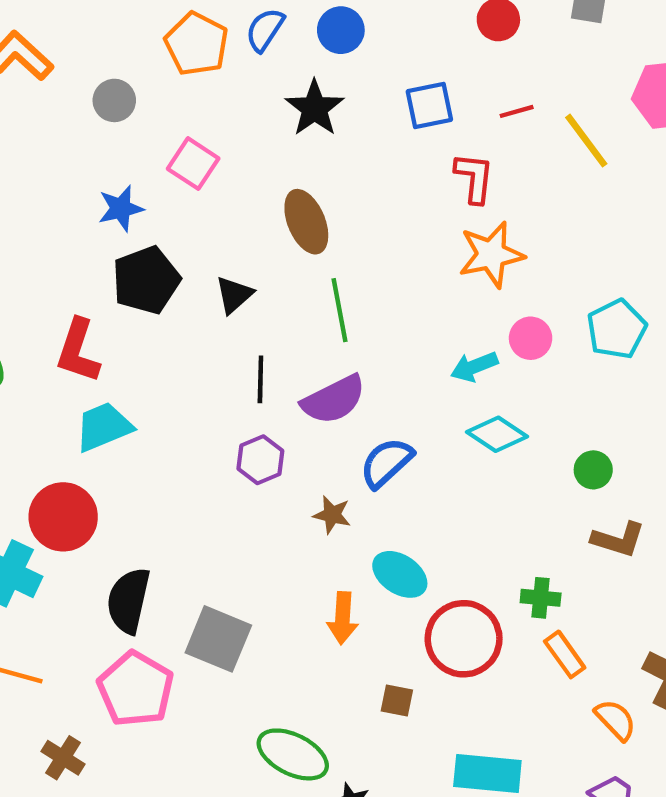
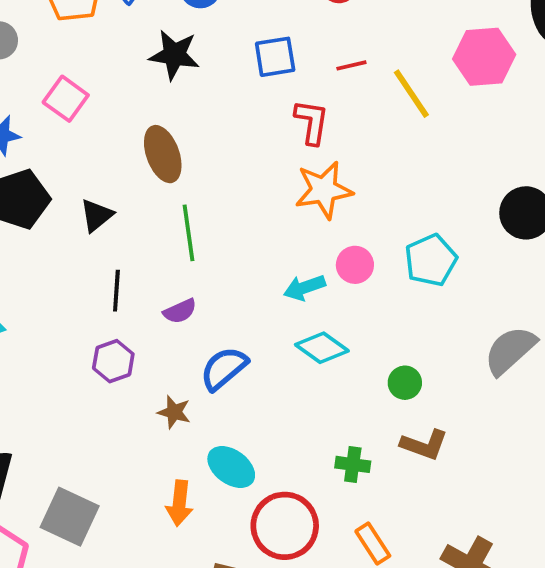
black star: (315, 108) -> (174, 55), turned -30
purple semicircle: (334, 400) -> (180, 311), size x0.6
green cross: (541, 598) -> (353, 464), moved

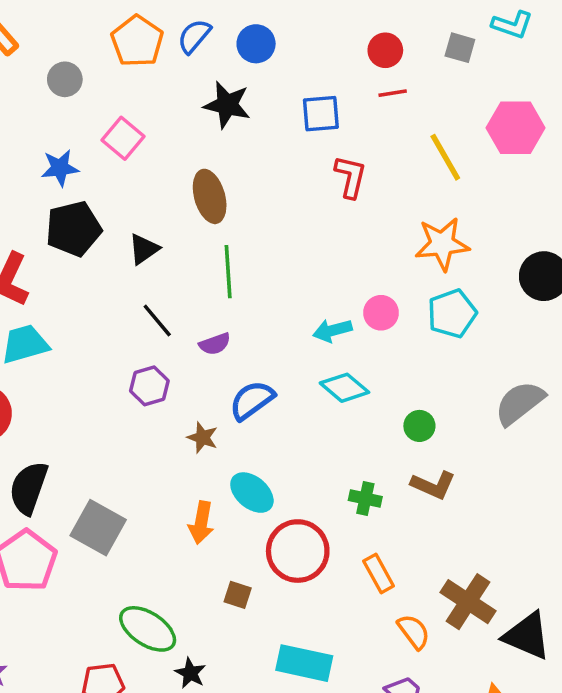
red line: (351, 65) -> (393, 93), moved
orange star: (324, 190) -> (442, 244), moved
black line: (116, 291) -> (157, 321), turned -48

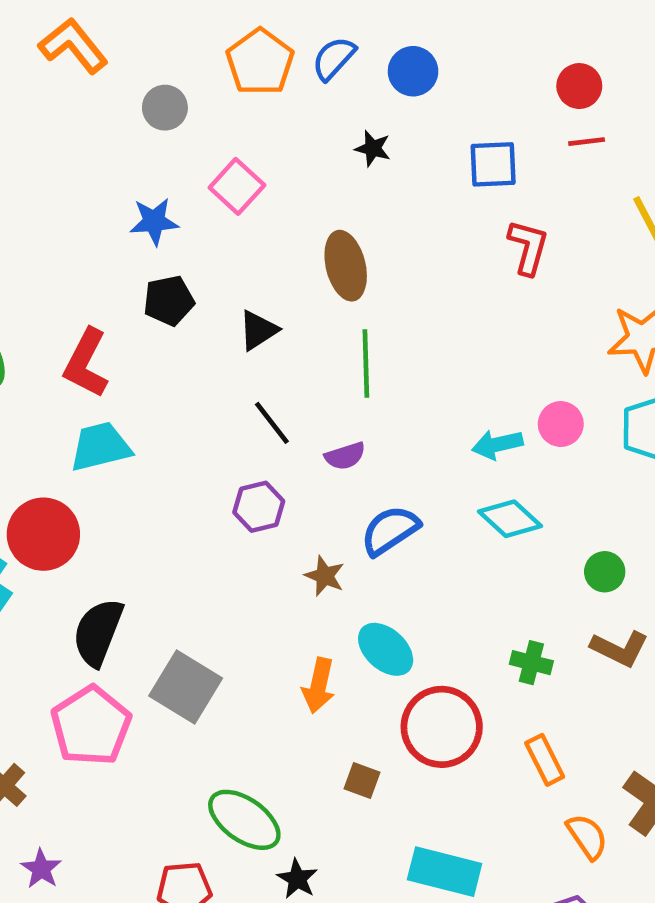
black star: (227, 105) -> (373, 148), size x0.6
black pentagon: (74, 229) -> (169, 301), size x0.7

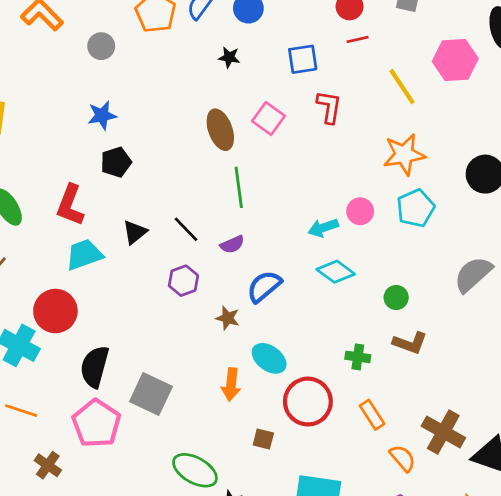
pink square: (237, 186) -> (268, 119), moved
black triangle: (258, 330) -> (135, 232), moved

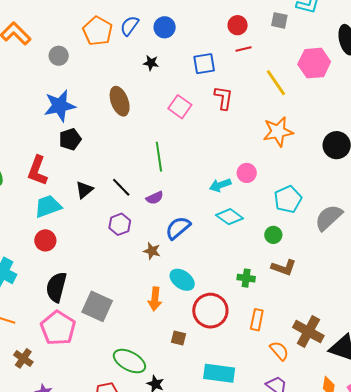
blue star: (102, 115) -> (60, 106), size x1.5
brown ellipse: (220, 130) -> (120, 101), moved
cyan pentagon: (416, 208) -> (288, 199), moved
red circle: (55, 311) -> (45, 240), moved, size x0.7
orange rectangle: (372, 415) -> (257, 320), turned 45

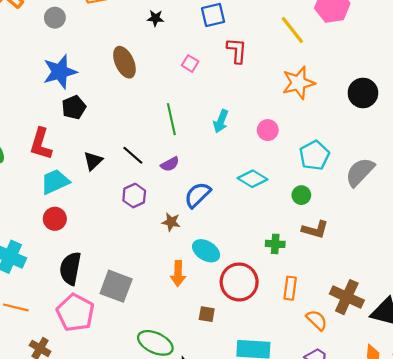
pink square: (180, 107) -> (190, 63), size x0.7
cyan arrow: (220, 185) -> (221, 121), moved, turned -45

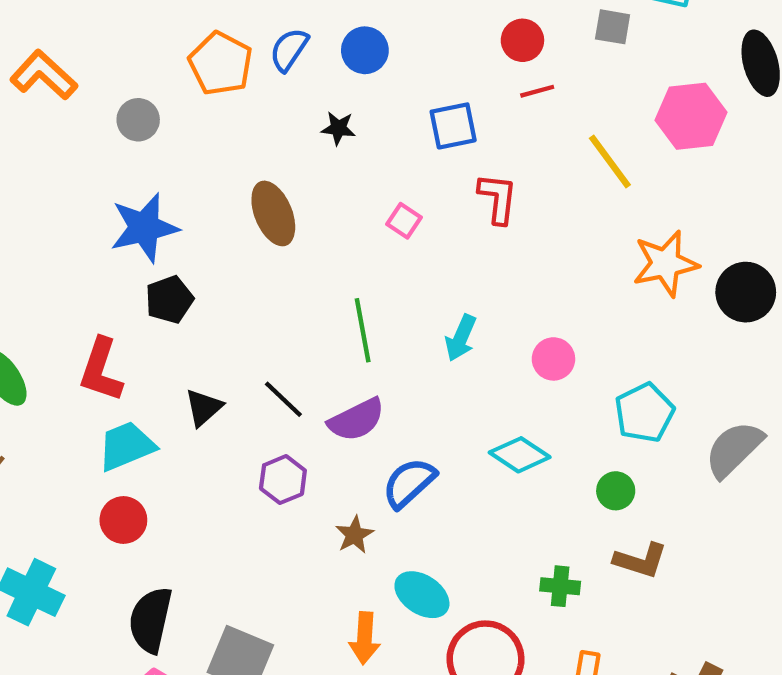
orange star: (298, 83) -> (665, 264), moved
purple semicircle: (170, 164) -> (356, 420), size x1.5
brown star: (171, 222) -> (354, 535), turned 30

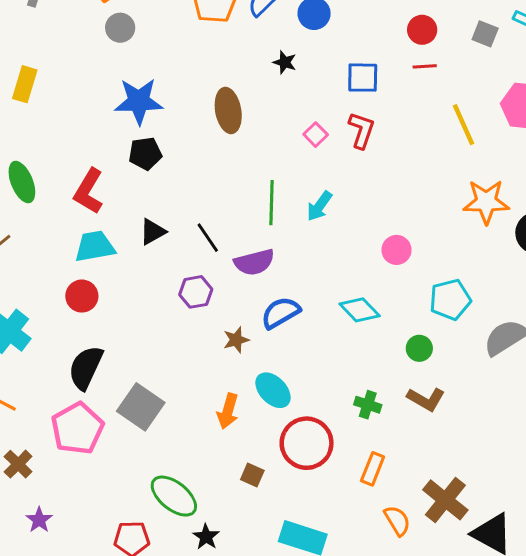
gray circle: (138, 120) -> (120, 28), moved
red L-shape: (498, 198) -> (362, 130), moved
cyan arrow: (461, 338) -> (319, 206), moved

